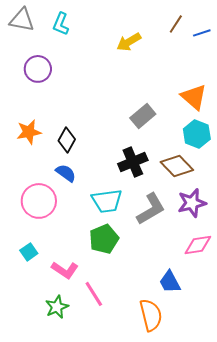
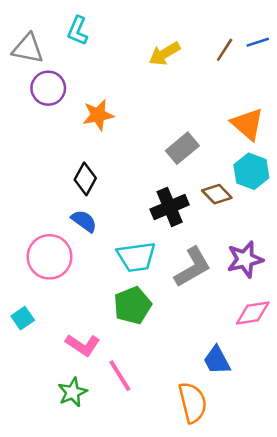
gray triangle: (22, 20) -> (28, 49), moved
brown line: (176, 24) -> (225, 50), moved
orange star: (29, 132) -> (98, 115), moved
brown diamond: (177, 166) -> (217, 194), moved, size x0.7
cyan square: (29, 252) -> (23, 318), moved

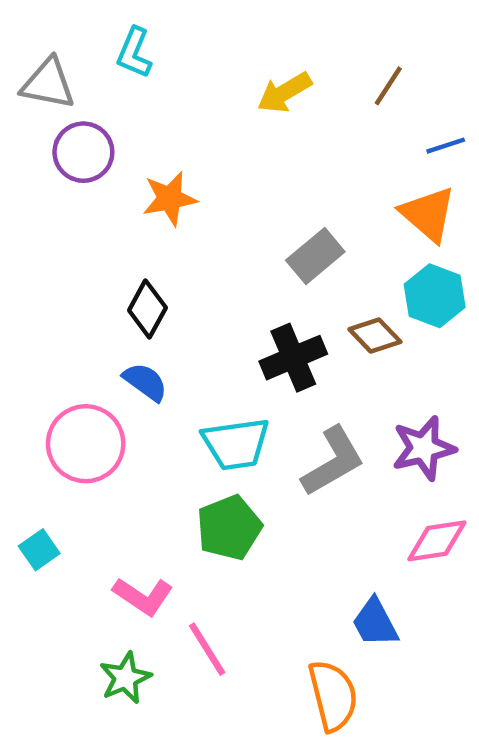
blue line: (258, 42) -> (446, 146), moved

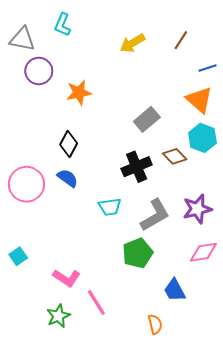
pink circle: (86, 444) -> (26, 184), moved
cyan trapezoid: (236, 444) -> (110, 207), size x0.7
green pentagon: (229, 528) -> (138, 253), moved
orange semicircle: (333, 696) -> (155, 324), size x0.6

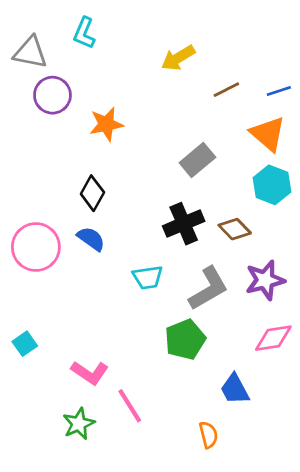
brown line: (181, 40) -> (226, 90), moved, turned 30
brown diamond: (175, 156) -> (235, 229), moved

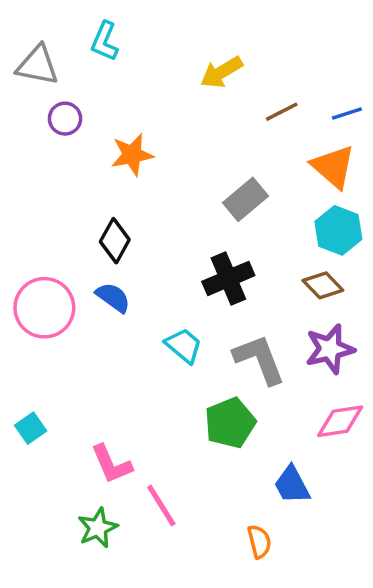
purple circle: (52, 95) -> (65, 119), size x0.7
brown diamond: (235, 229) -> (323, 285), moved
cyan trapezoid: (148, 277) -> (184, 346), turned -132
gray L-shape: (208, 288) -> (259, 359), turned -81
pink L-shape: (90, 373) -> (111, 464), turned 33

